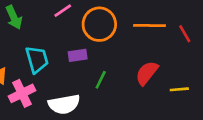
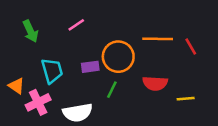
orange circle: (99, 24) -> (118, 57), moved
red semicircle: (147, 73) -> (155, 83), turned -125

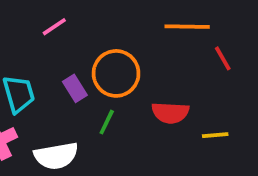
orange line: (158, 39) -> (187, 27), moved
purple rectangle: (90, 67) -> (75, 88), turned 66

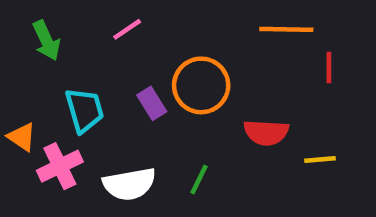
red line: (223, 58) -> (329, 67), turned 30
green line: (107, 122) -> (199, 180), moved

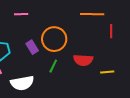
pink line: (127, 29) -> (21, 14), turned 32
green line: (199, 180) -> (53, 66), moved

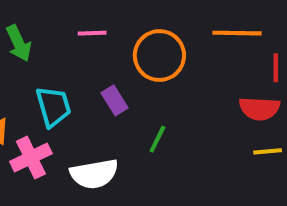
orange circle: (54, 39) -> (159, 56), moved
red semicircle: (83, 60) -> (259, 109), moved

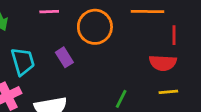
green line: (157, 139) -> (121, 99), moved

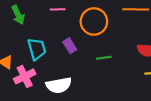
green line: (121, 99) -> (104, 58), moved, turned 56

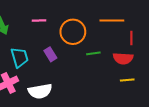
green line: (104, 58) -> (93, 53), moved

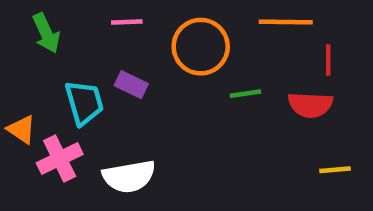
purple rectangle: (50, 54) -> (131, 85), moved, turned -32
yellow line: (127, 80) -> (335, 170), moved

